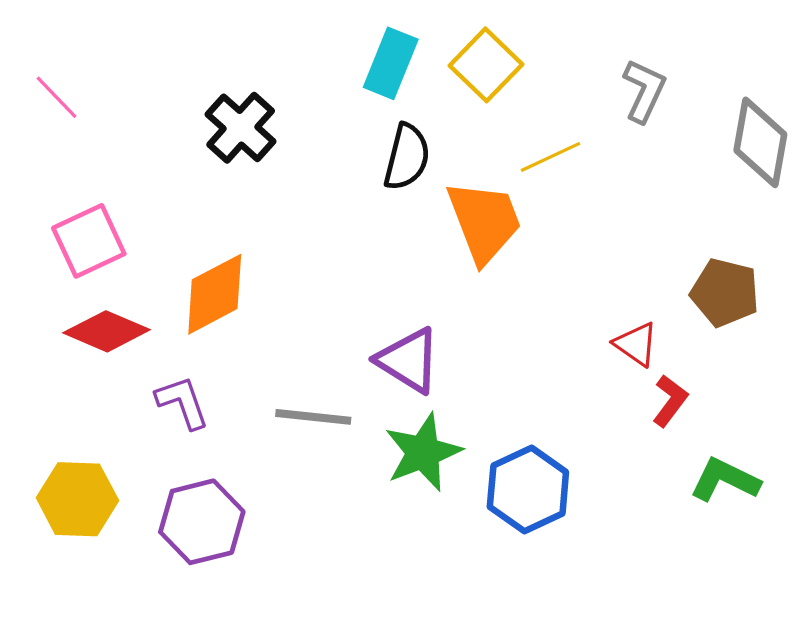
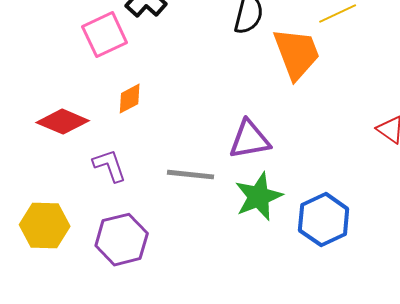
pink square: (89, 241) -> (105, 35), moved
orange diamond: (215, 294) -> (130, 99), size x0.6
purple triangle: (408, 360) -> (250, 140), turned -42

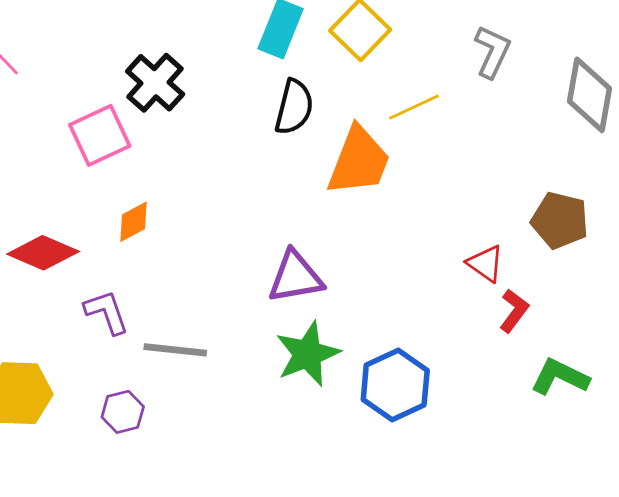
orange trapezoid: (297, 54) -> (359, 161), turned 42
gray line: (191, 175) -> (175, 350), moved
purple hexagon: (122, 240) -> (123, 412), size x0.6

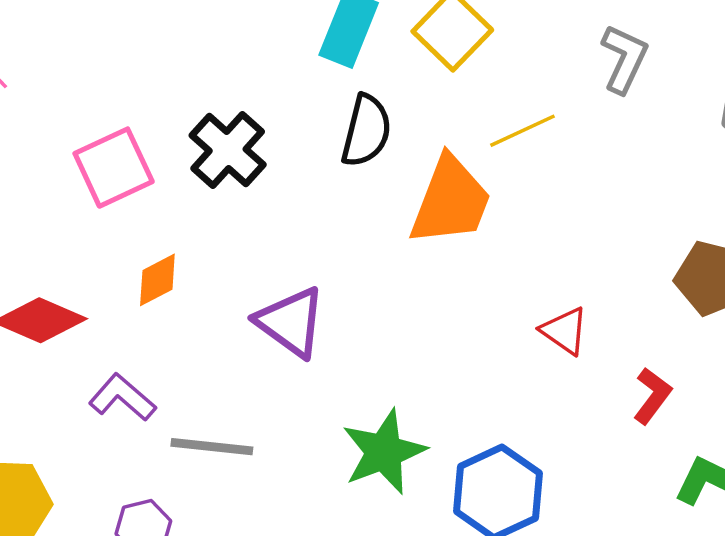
black cross: (155, 83) -> (228, 150), moved
red triangle: (486, 264) -> (565, 331), moved
purple triangle: (295, 277) -> (291, 322), moved, turned 46
purple L-shape: (107, 312) -> (122, 397), turned -30

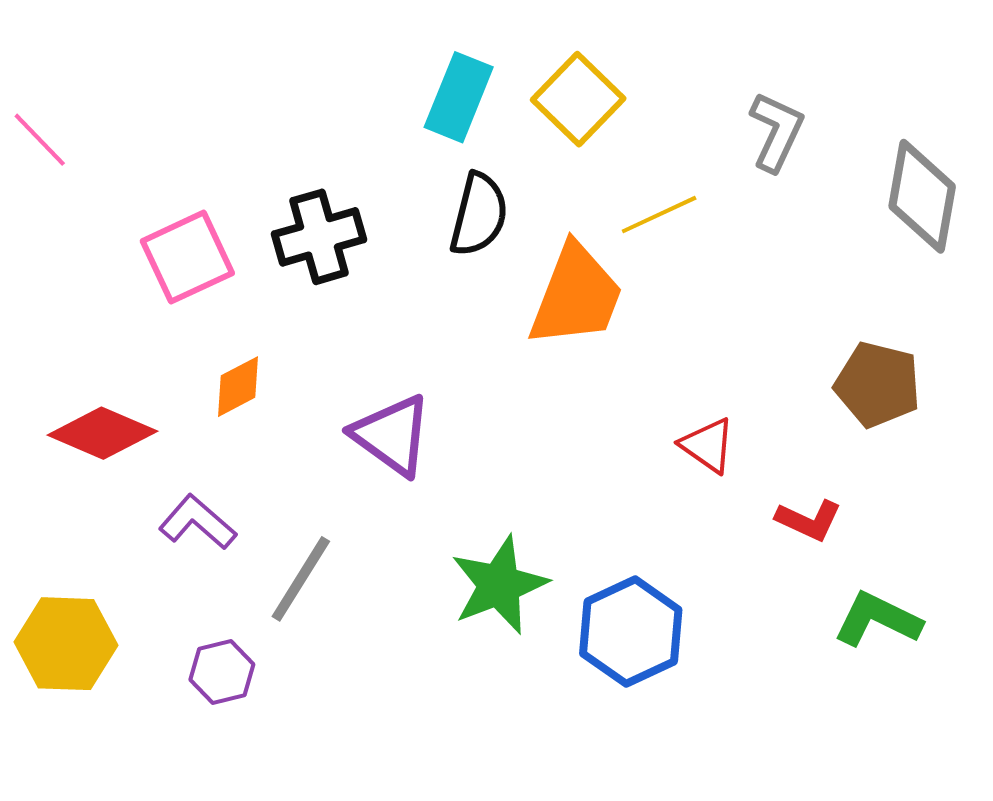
black cross: (228, 150) -> (319, 237), turned 32
red L-shape: (652, 396) -> (809, 520), turned 78
gray line: (212, 447) -> (301, 579), turned -64

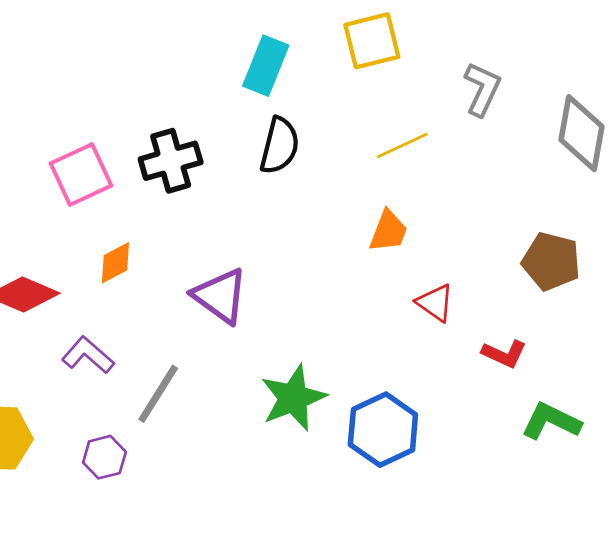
yellow square: (578, 99) -> (372, 41), moved, turned 32
orange trapezoid: (576, 296) -> (388, 231), moved, size x0.6

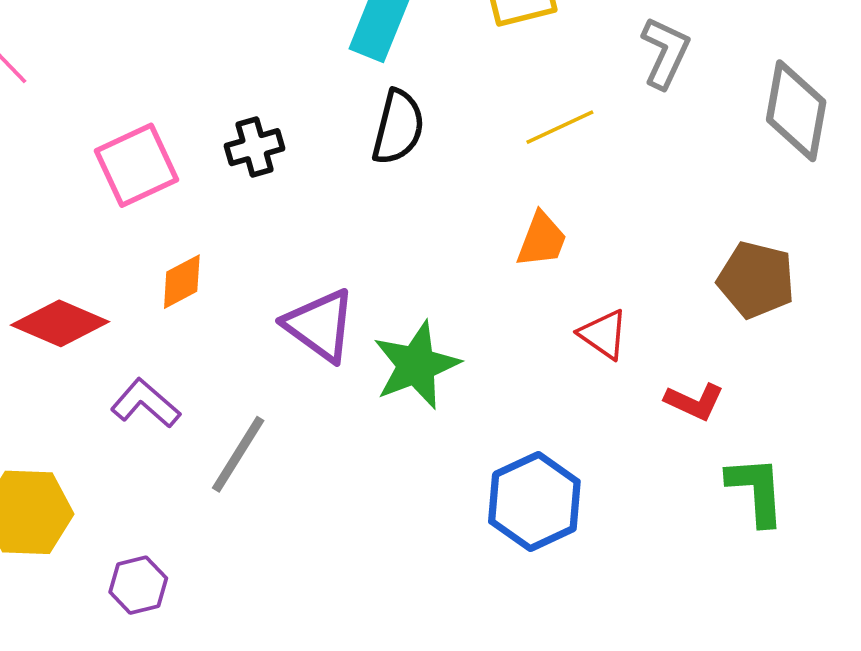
black cross: (171, 161) -> (255, 147), size x0.7
green star: (293, 398) -> (416, 365), moved
green L-shape: (551, 421) -> (756, 491), turned 60
purple hexagon: (104, 457) -> (138, 585), moved

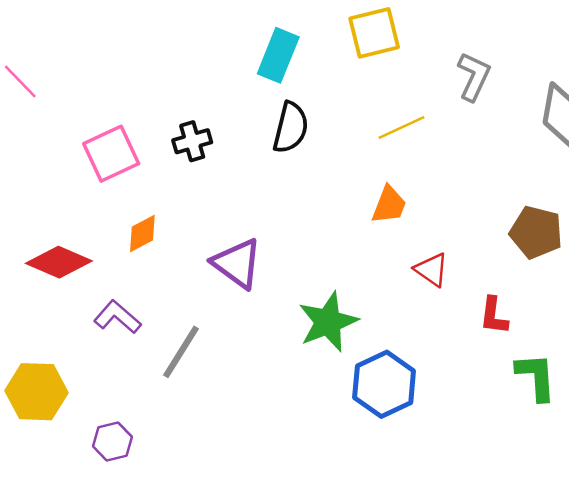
green star: (416, 365) -> (328, 322), moved
red L-shape: (694, 402) -> (494, 316), turned 72

